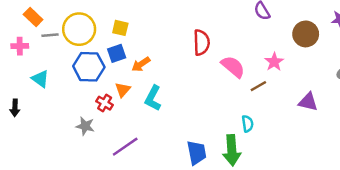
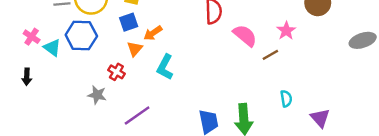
pink cross: (20, 46) -> (32, 37), moved, turned 35
blue hexagon: (89, 67) -> (81, 36), moved
orange triangle: (123, 90) -> (135, 49), moved
purple triangle: (308, 102) -> (320, 118), moved, turned 35
cyan semicircle: (248, 124) -> (286, 99), moved

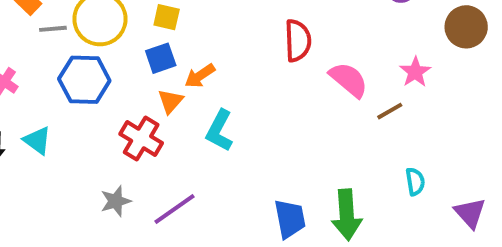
cyan triangle: (52, 48) -> (37, 140), moved
red cross: (116, 72) -> (141, 138), size x1.5
gray star: (97, 95) -> (116, 201), moved, turned -30

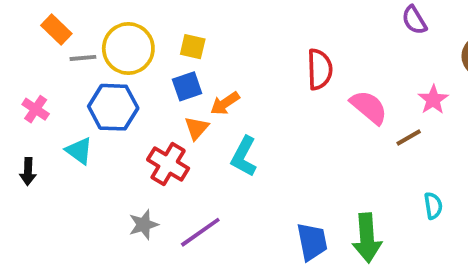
cyan triangle: (37, 140) -> (79, 151), moved

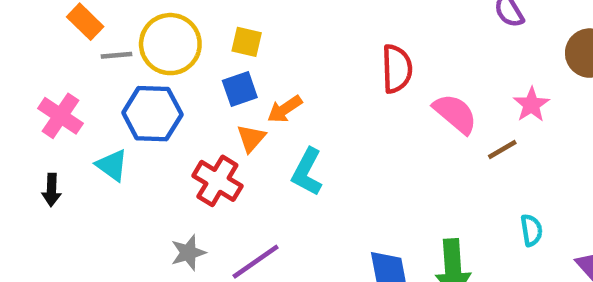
pink cross: (36, 109) -> (60, 116), size x1.4

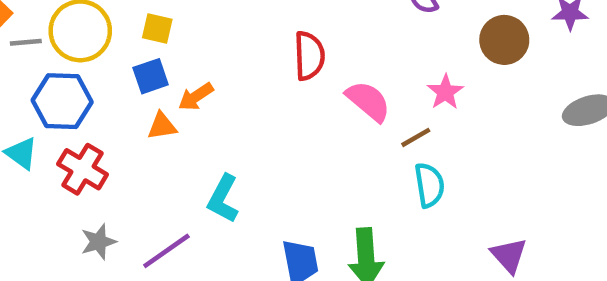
orange triangle: (251, 138) -> (162, 126), turned 40
cyan L-shape: (307, 172) -> (223, 199), moved
red cross: (217, 181) -> (83, 169), moved
cyan semicircle: (531, 230) -> (429, 185), moved, size x1.4

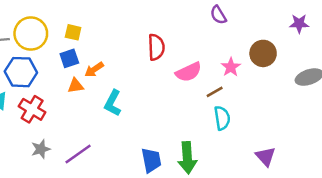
brown circle: (504, 40) -> (263, 53), moved
pink semicircle: (368, 101) -> (189, 72), turned 115
cyan L-shape: (223, 199) -> (113, 103), moved

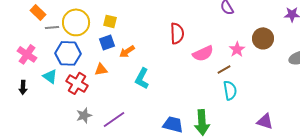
orange triangle: (76, 86) -> (101, 69), moved
purple triangle: (266, 157) -> (265, 121), turned -30
blue trapezoid: (151, 160) -> (173, 124), turned -65

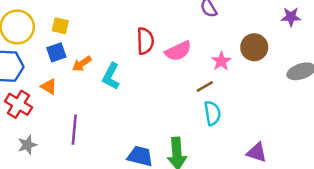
pink semicircle: (203, 53) -> (178, 51), moved
orange triangle: (101, 69) -> (49, 87), turned 40
cyan L-shape: (142, 78) -> (111, 76), moved
purple line: (114, 119) -> (74, 130), moved, turned -50

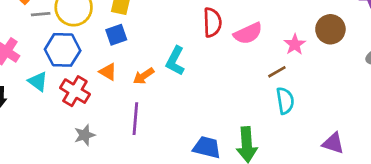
orange arrow: (82, 64) -> (144, 76), moved

